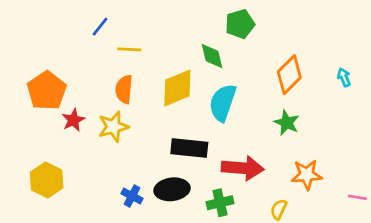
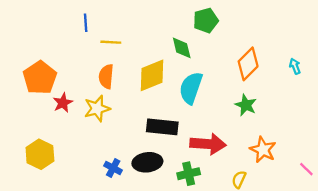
blue line: (100, 27) -> (86, 23), turned -42
orange star: (307, 175) -> (263, 150), turned 30
pink line: (357, 197) -> (306, 169), turned 35

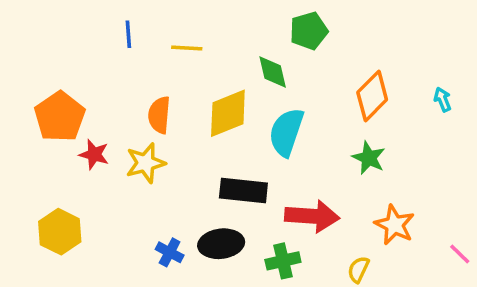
yellow line: (111, 42) -> (187, 48), moved
red star: (63, 103) -> (94, 154), turned -30

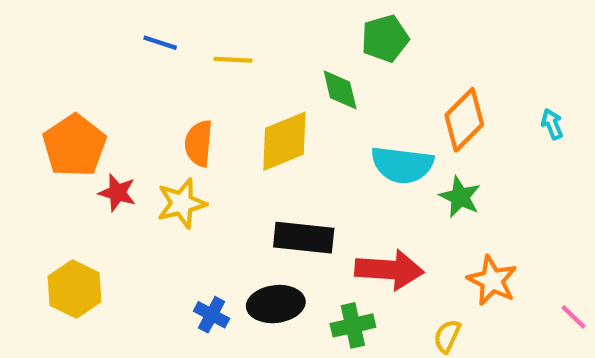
blue line: (128, 34) -> (160, 43), turned -68
cyan semicircle: (286, 132) -> (402, 165), moved, turned -102

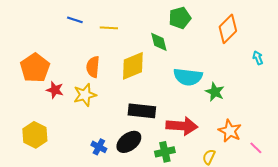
orange diamond: (464, 120) -> (228, 29), moved
black ellipse: (276, 304) -> (129, 142), turned -30
pink line: (574, 317) -> (256, 148), moved

